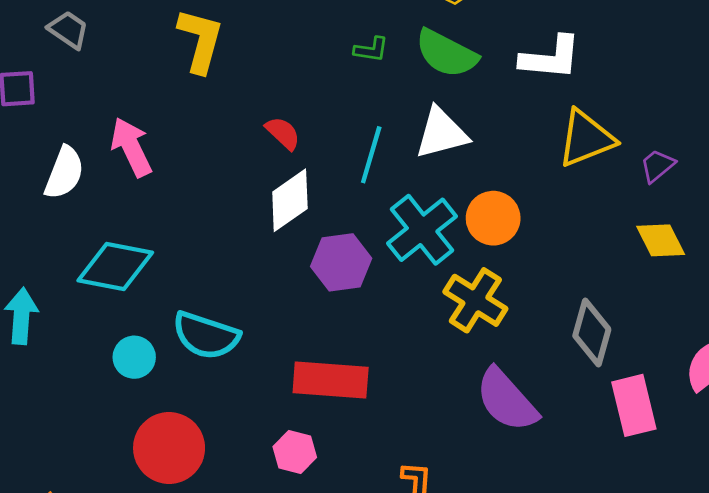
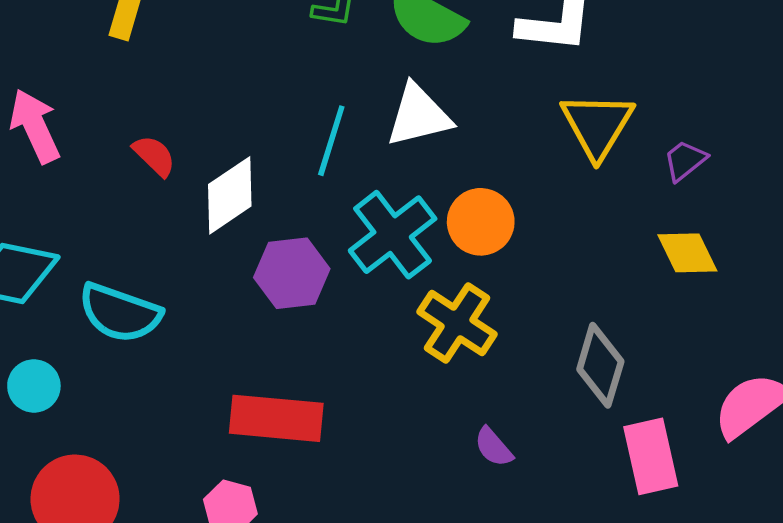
red semicircle: (283, 133) -> (154, 156), moved
yellow triangle: (586, 138) -> (597, 125), turned -38
cyan semicircle: (206, 335) -> (120, 313), moved
purple semicircle: (507, 400) -> (493, 447), size x0.5

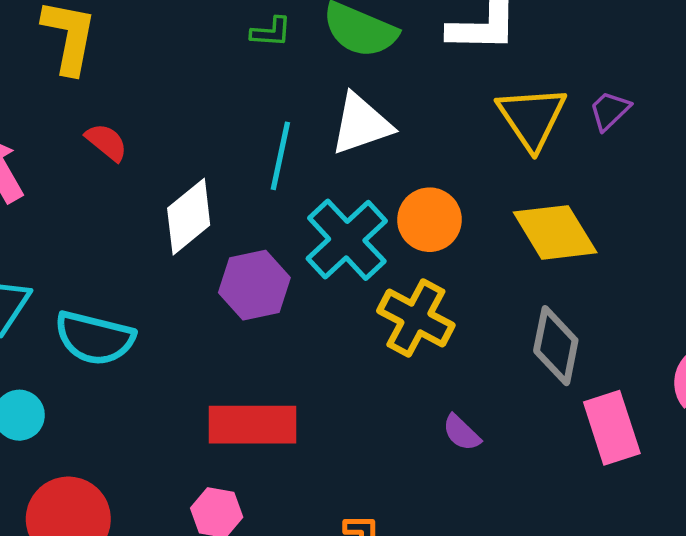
red semicircle: (154, 156) -> (106, 142), moved
purple trapezoid: (685, 161) -> (610, 110), moved
yellow diamond: (687, 253) -> (555, 232), moved, size x1.4

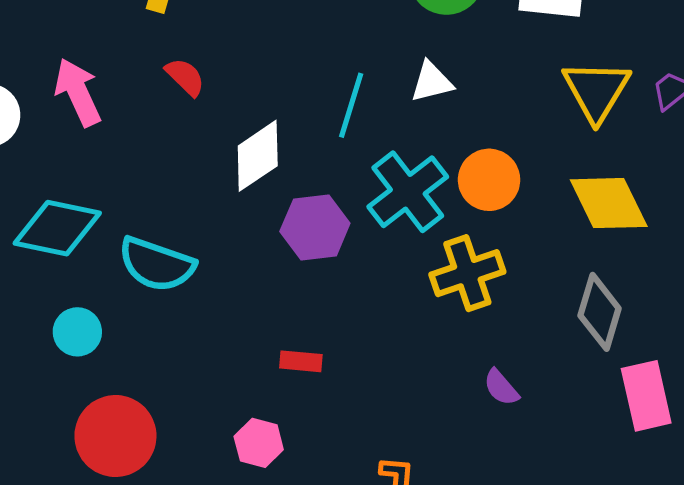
white triangle: (361, 124) -> (432, 82), size x0.7
yellow cross: (416, 318) -> (467, 273), turned 38
red rectangle: (252, 425) -> (301, 361), size x0.5

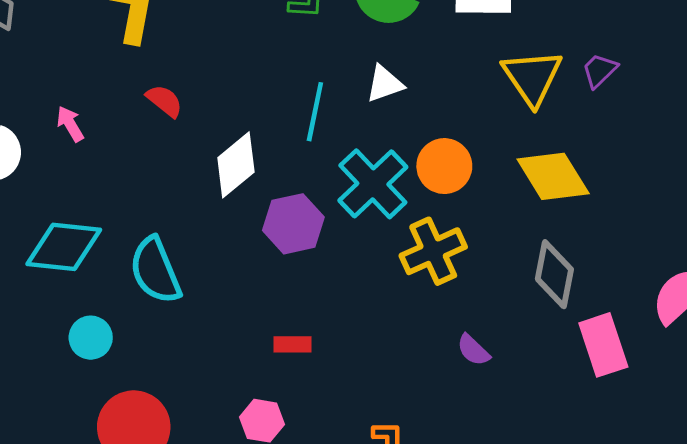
pink arrow: (78, 92) -> (70, 124), size x0.6
cyan semicircle: (157, 264) -> (155, 270), turned 54

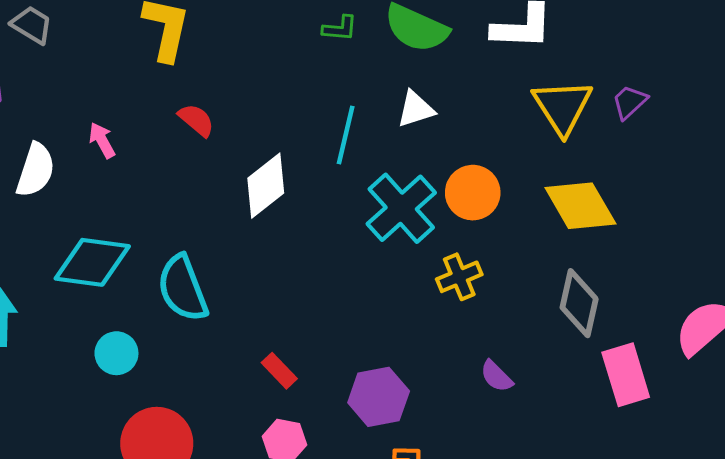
purple hexagon: (293, 224) -> (379, 397), moved
yellow cross: (433, 251) -> (459, 277), size x0.7
red rectangle: (292, 344) -> (279, 371), moved, turned 45

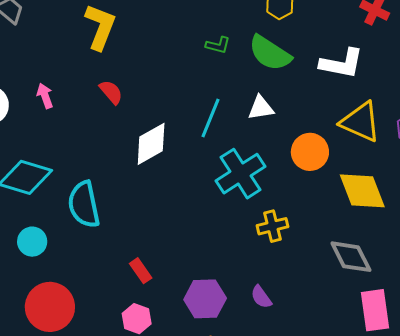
yellow triangle: (562, 107) -> (361, 122), turned -42
orange circle: (473, 193) -> (310, 152), moved
gray diamond: (579, 303) -> (351, 257), turned -48
purple semicircle: (496, 376) -> (261, 297), moved

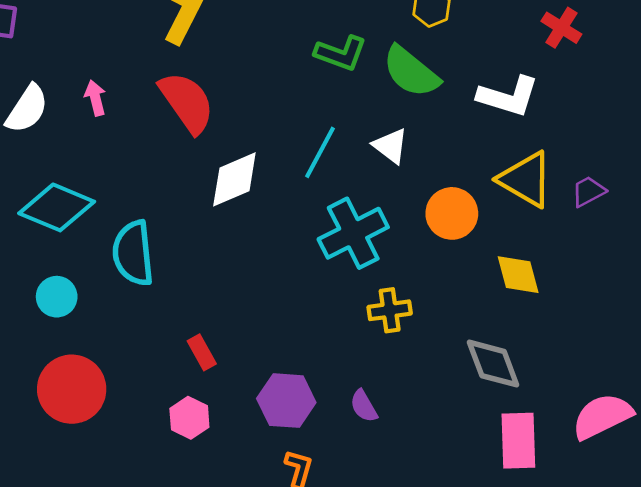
green L-shape: (218, 45) -> (341, 53), size x1.5
red semicircle: (111, 92) -> (187, 102), size x1.8
white triangle: (261, 108) -> (391, 146), turned 40
yellow diamond: (362, 191) -> (518, 275), size x0.7

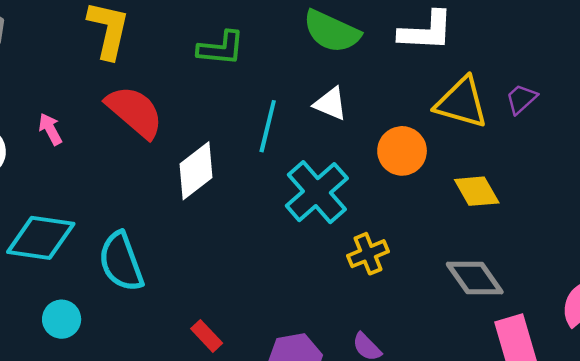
green L-shape: (341, 53) -> (221, 48), moved

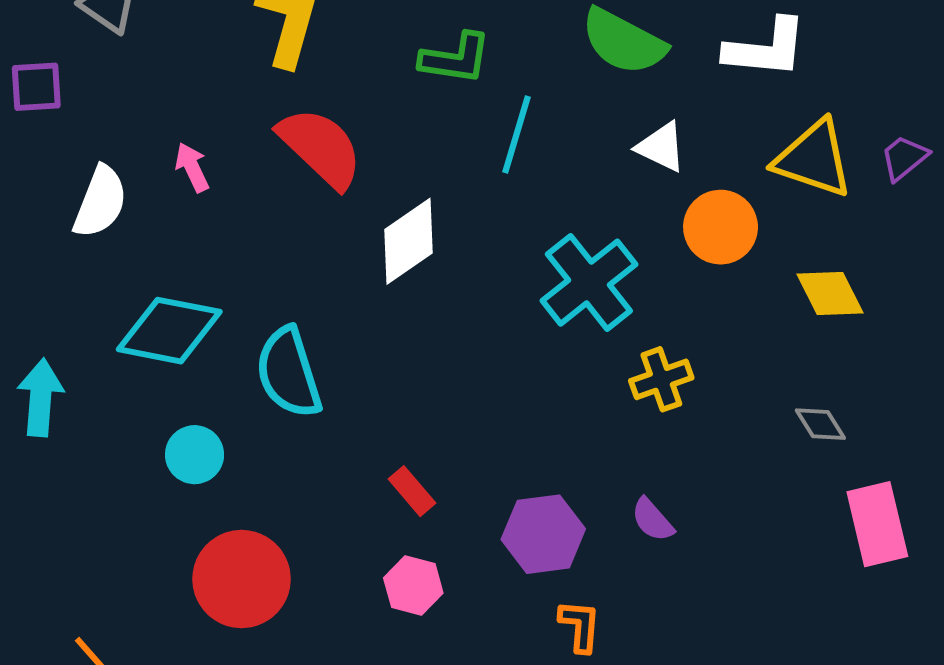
white triangle: (330, 104) -> (661, 147), moved
cyan line: (268, 126) -> (516, 134), moved
gray diamond: (475, 278) -> (820, 424), size x0.6

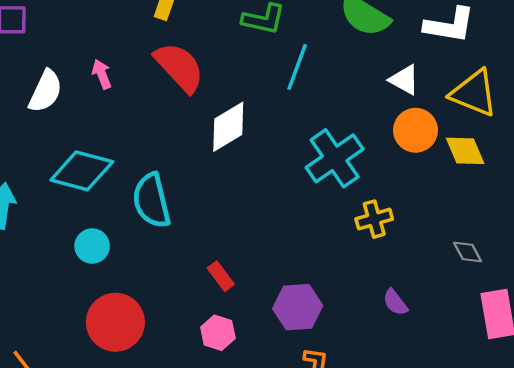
white triangle: (661, 147) -> (404, 80), moved
yellow diamond: (830, 293) -> (465, 151), moved
purple semicircle: (652, 520) -> (395, 302), moved

